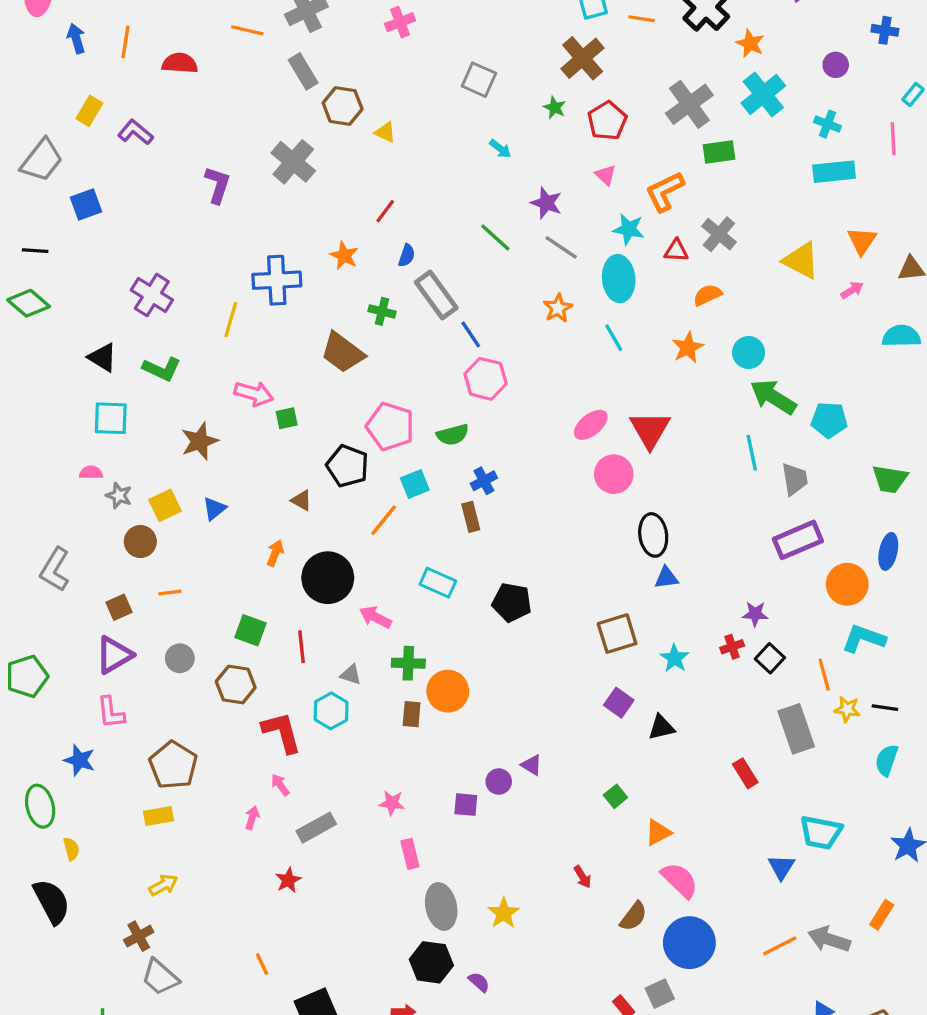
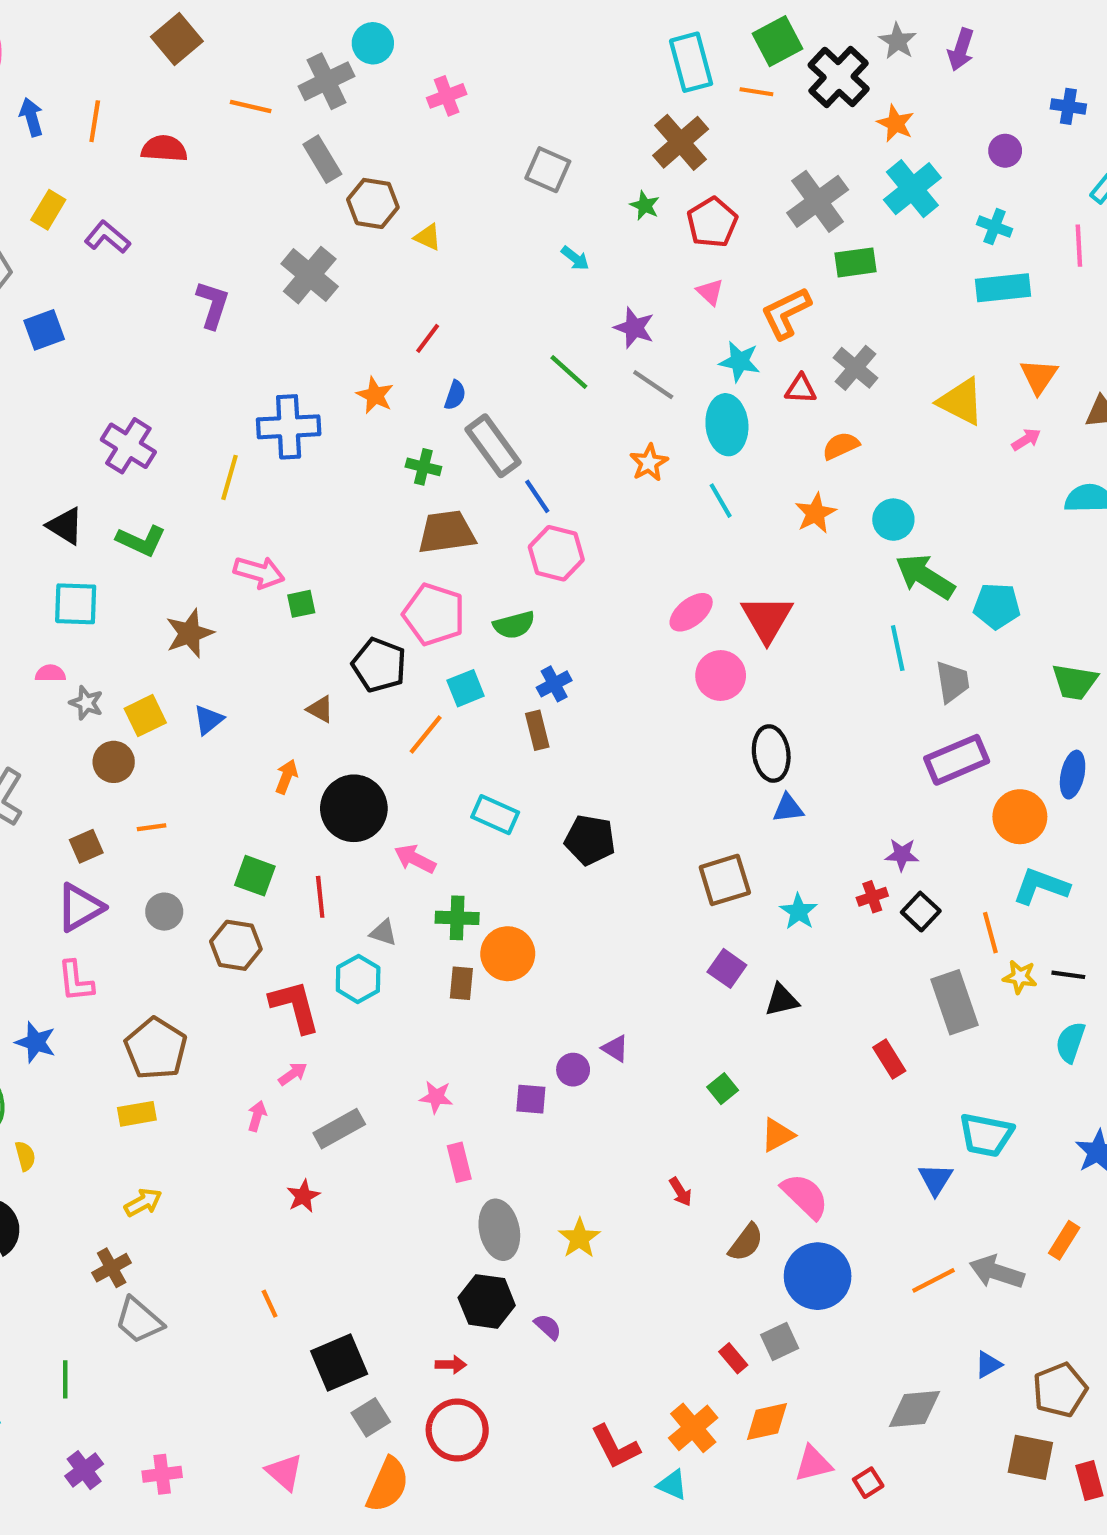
brown trapezoid: (343, 353) -> (447, 532), moved, turned 135
pink arrow: (280, 785) -> (293, 1074), turned 90

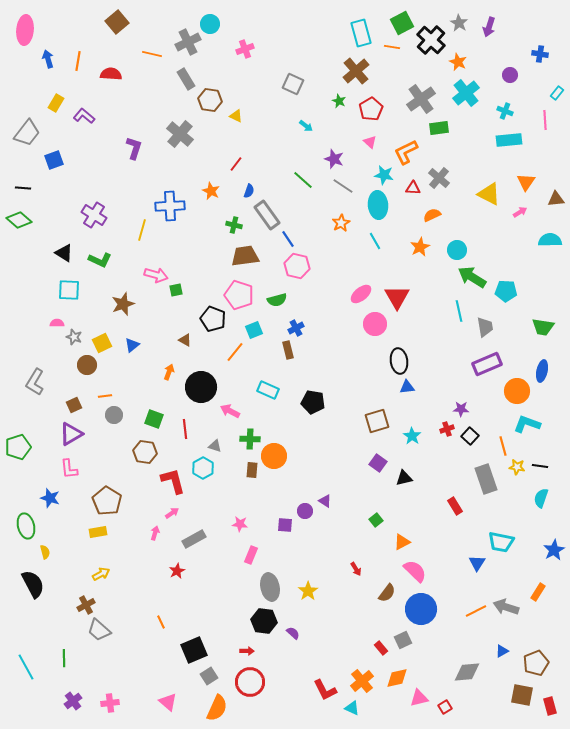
gray circle: (164, 912) -> (114, 415), moved
pink rectangle: (459, 1162) -> (251, 555), turned 36

